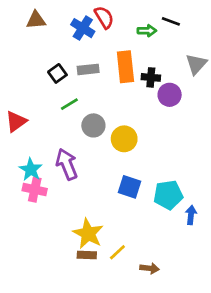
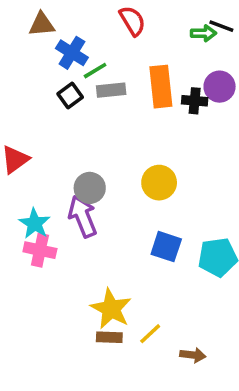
blue cross: (83, 28) -> (72, 53), moved
green arrow: (147, 31) -> (204, 33), moved
purple circle: (170, 95) -> (220, 87), moved
green line: (69, 104) -> (95, 71), moved
gray circle: (93, 125) -> (90, 188), moved

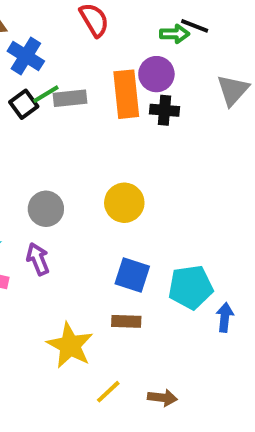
green line: (95, 71) -> (46, 94), moved
purple circle: (220, 87) -> (156, 74), moved
purple arrow: (83, 216) -> (38, 259), moved, size x0.7
yellow line: (150, 334) -> (108, 392), moved
brown rectangle: (109, 337) -> (126, 321), moved

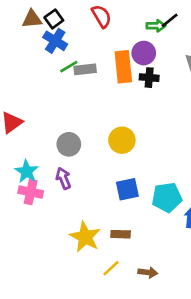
black line: (195, 26) -> (170, 20), turned -60
black square: (24, 104) -> (54, 19), moved
blue square: (132, 275) -> (127, 189), turned -30
brown rectangle: (126, 321) -> (121, 234), moved

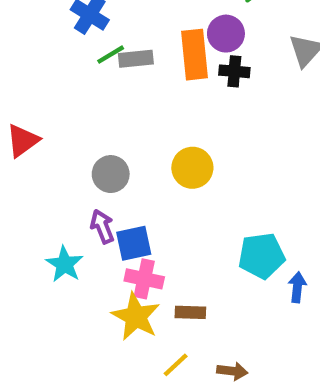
cyan star: (27, 172) -> (65, 264), moved
blue square: (127, 189) -> (134, 243), moved
pink cross: (31, 192) -> (144, 279), moved

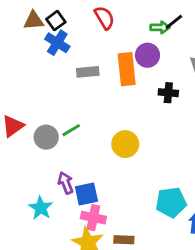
green line: (111, 55) -> (71, 130), moved
black cross: (234, 71) -> (168, 93), moved
gray circle: (111, 174) -> (46, 137), moved

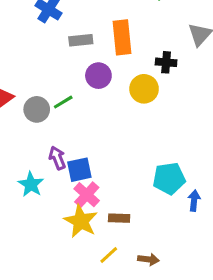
purple circle: (147, 55) -> (98, 76), moved
yellow circle: (125, 144) -> (144, 89), moved
pink cross: (93, 218) -> (87, 195), turned 30

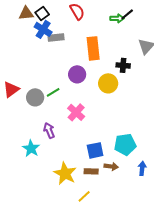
gray rectangle: (81, 40) -> (56, 37), moved
blue square: (79, 170) -> (95, 150), moved
pink cross: (87, 195) -> (76, 112), moved
blue arrow: (194, 201) -> (142, 168), moved
brown arrow: (148, 259) -> (111, 166), moved

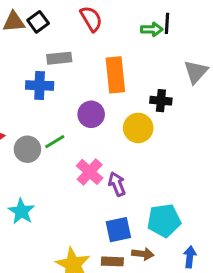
black line: (127, 14) -> (167, 23), turned -48
blue cross: (43, 29) -> (40, 85), moved, turned -30
purple arrow: (49, 130) -> (117, 184), moved
cyan star: (31, 148) -> (21, 211), moved

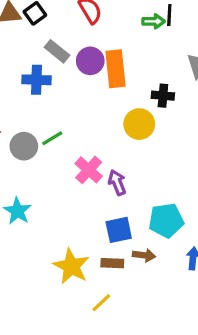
gray rectangle: (59, 58) -> (57, 51), turned 45
purple circle: (91, 114) -> (90, 61), moved

